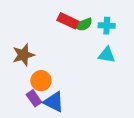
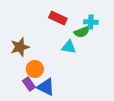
green semicircle: (83, 24) -> (82, 32), moved
cyan triangle: (107, 55) -> (69, 47), moved

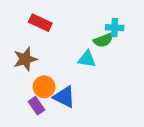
red rectangle: (58, 18) -> (40, 23), moved
blue triangle: (46, 87) -> (64, 97), moved

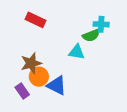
brown star: (25, 59) -> (31, 63), moved
purple rectangle: (37, 106) -> (22, 91), moved

